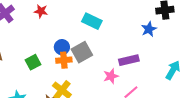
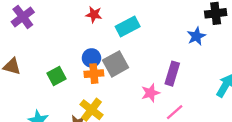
red star: (41, 11) -> (94, 15), moved
cyan rectangle: (92, 21) -> (128, 27), turned -54
purple rectangle: (129, 60) -> (172, 74), turned -60

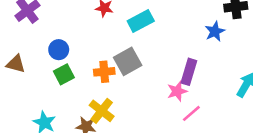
blue circle: (91, 58) -> (59, 50), moved
pink star: (151, 93) -> (177, 91), moved

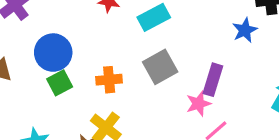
blue circle: (59, 50) -> (53, 53), size x1.5
gray square: (128, 61) -> (160, 67), moved

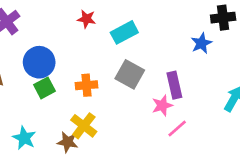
gray square: (160, 67) -> (130, 74), turned -32
purple rectangle: (213, 80) -> (174, 85), turned -30

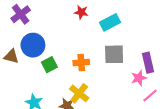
blue circle: (39, 62) -> (33, 45), moved
gray square: (130, 74) -> (114, 54), turned -30

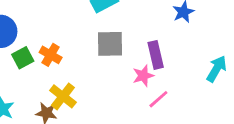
orange cross: (81, 63) -> (51, 55), moved, turned 35

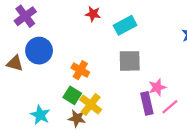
purple rectangle: (156, 55) -> (147, 103), moved
green square: (23, 58) -> (72, 95), moved, turned -30

